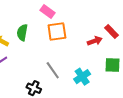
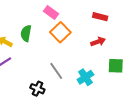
orange square: (57, 31) -> (60, 32), turned -36
red rectangle: (111, 31) -> (100, 17), moved, turned -32

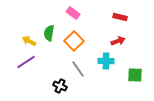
orange square: (60, 32) -> (74, 41), moved
green square: (116, 66) -> (135, 75), moved
cyan cross: (85, 77) -> (106, 61), moved, turned 35

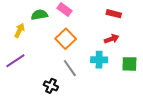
green semicircle: (49, 33) -> (39, 15), moved, turned 70
yellow arrow: (29, 41) -> (20, 30), moved, turned 88
green square: (135, 75) -> (129, 64), moved

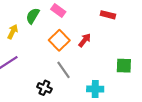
green semicircle: (39, 15) -> (33, 16), turned -49
red arrow: (112, 39) -> (85, 40), moved, turned -32
cyan cross: (99, 60) -> (95, 89), moved

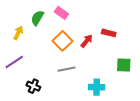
red rectangle: (108, 15) -> (109, 33), moved
gray line: (63, 70) -> (66, 69), turned -66
black cross: (44, 88) -> (33, 86), moved

